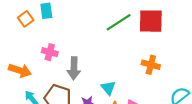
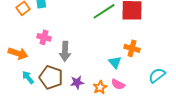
cyan triangle: (108, 88) -> (115, 62), moved

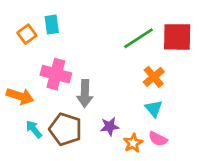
pink cross: (44, 37) -> (56, 74), size x1.5
orange cross: (132, 48) -> (154, 77), moved, turned 35
purple star: (77, 82) -> (110, 126), moved

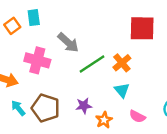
green line: (139, 38) -> (92, 64), moved
gray arrow: (85, 93) -> (68, 43), moved, turned -50
pink semicircle: (158, 139) -> (137, 116), moved

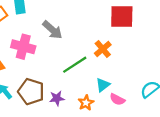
green line: (92, 64) -> (75, 65), moved
cyan triangle: (122, 90) -> (103, 85), moved, turned 32
purple star: (84, 106) -> (57, 98), moved

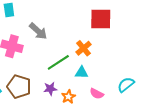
cyan triangle: (103, 85) -> (82, 72), moved, turned 40
purple star: (57, 98) -> (50, 89), moved

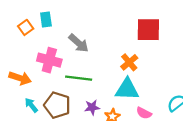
green line: (58, 62) -> (79, 78), moved, turned 40
cyan triangle: (82, 72) -> (127, 89), size x1.6

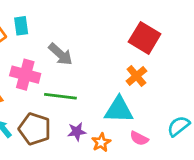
red square: (148, 30) -> (145, 38), turned 30
orange cross: (129, 62) -> (136, 76), moved

